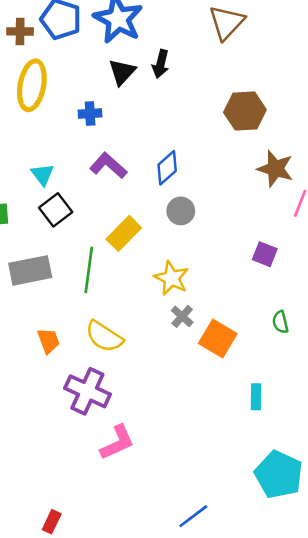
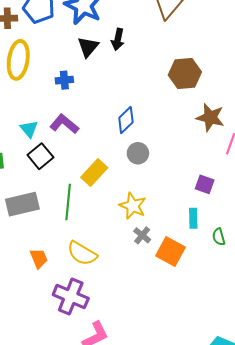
purple L-shape: (108, 166) -> (64, 124), moved
cyan rectangle: (256, 397) -> (193, 218), moved

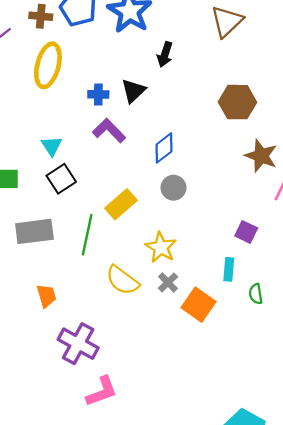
black triangle: (88, 47) -> (133, 91), moved
purple L-shape: (64, 124) -> (109, 131), moved
yellow semicircle: (82, 253) -> (122, 280), moved

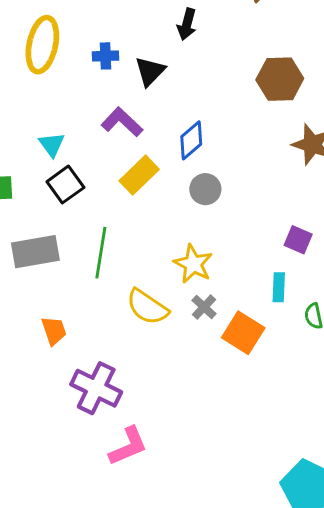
blue cross: (98, 94) -> (106, 56), moved
yellow rectangle: (121, 204) -> (139, 175), moved

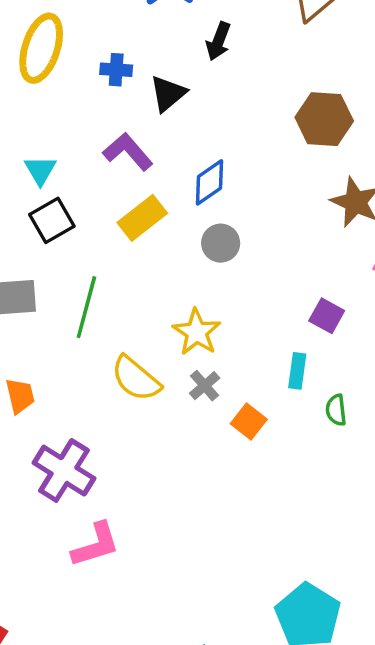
orange square: (243, 333) -> (249, 422), size x0.7

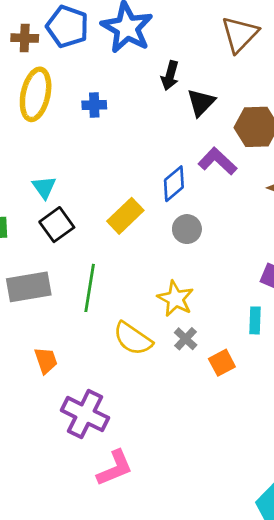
black triangle: (168, 94) -> (201, 102), moved
purple L-shape: (128, 152) -> (217, 161), moved
orange square: (249, 422) -> (222, 363), turned 30

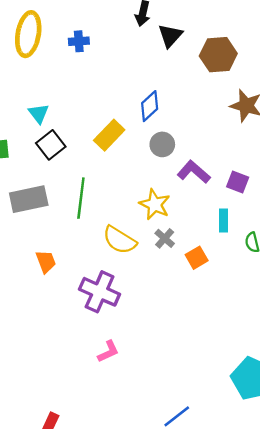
purple L-shape: (217, 161) -> (194, 172), moved
purple cross: (85, 414) -> (100, 292), moved
pink L-shape: (115, 468) -> (108, 351), size x0.7

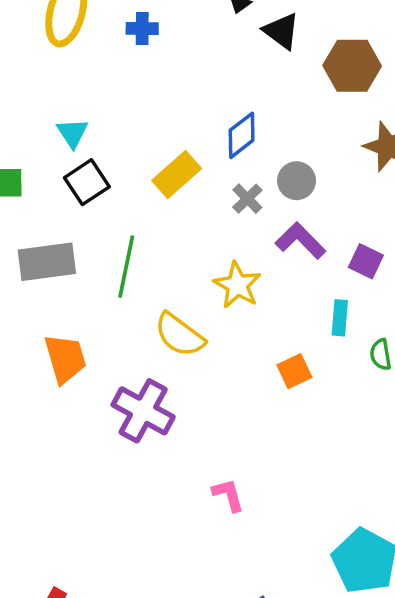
black triangle: (170, 36) -> (281, 31), turned -40
gray circle: (162, 144) -> (297, 181), moved
gray cross: (165, 238) -> (247, 199), moved
orange trapezoid: (46, 262) -> (65, 359), size x1.4
pink L-shape: (108, 351) -> (228, 495), moved, turned -85

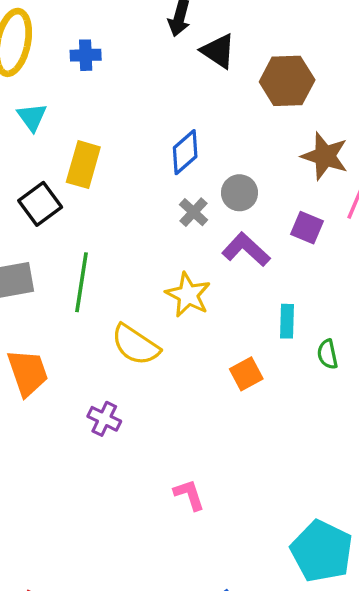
cyan triangle: (72, 133) -> (32, 117), moved
yellow rectangle: (177, 174) -> (83, 165), moved, turned -30
purple square: (366, 261) -> (307, 228), moved
purple cross: (143, 411) -> (104, 419), size x0.6

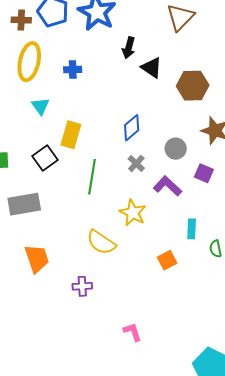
gray circle: (239, 193) -> (176, 149), moved
green line: (81, 282) -> (92, 177), moved
purple cross: (104, 419) -> (82, 286), turned -30

